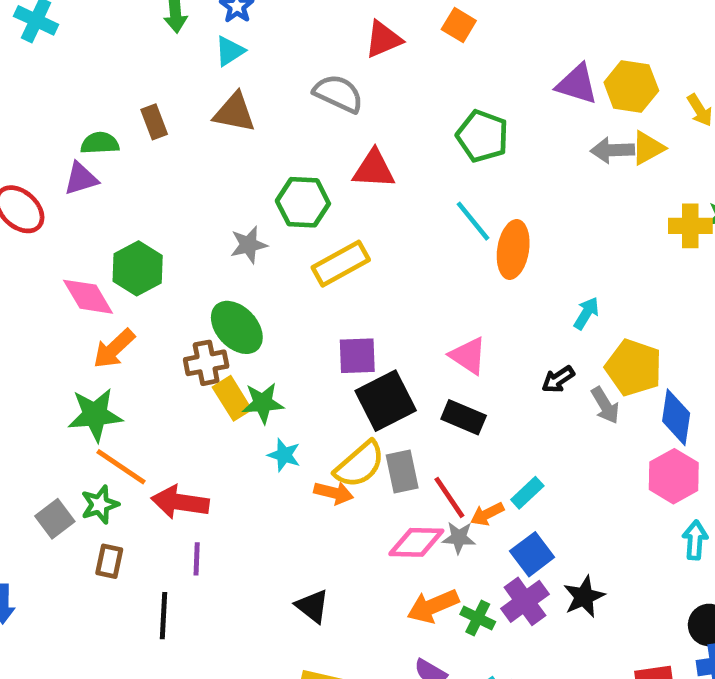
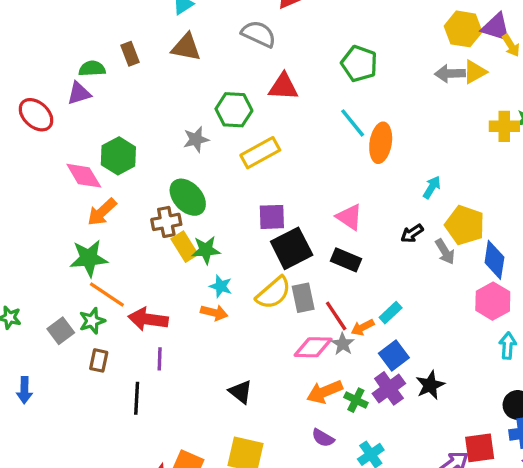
purple triangle: (577, 84) -> (496, 27), moved
orange arrow: (334, 493) -> (214, 313), moved
gray star: (459, 538) -> (343, 344), turned 30

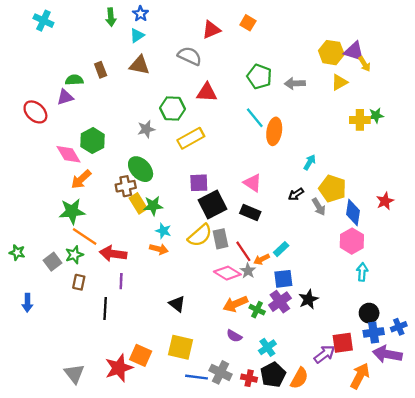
gray arrow: (450, 73) -> (295, 83), moved
pink diamond: (313, 347) -> (227, 273), turned 30
blue square: (394, 355) -> (283, 279), turned 30

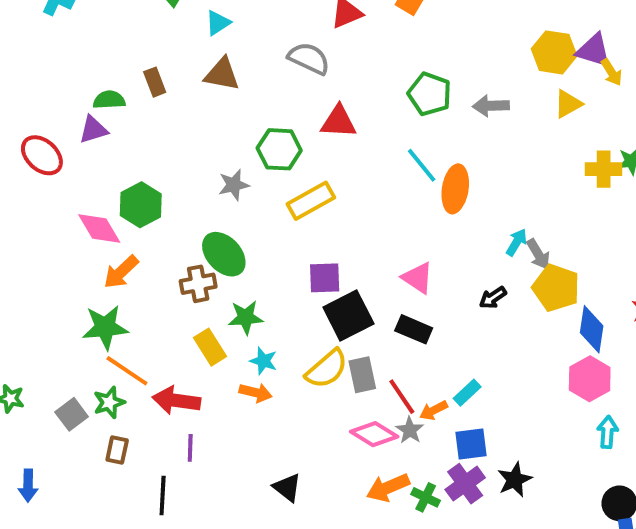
yellow rectangle: (138, 203) -> (210, 347), moved
gray arrow: (319, 207) -> (538, 254), moved

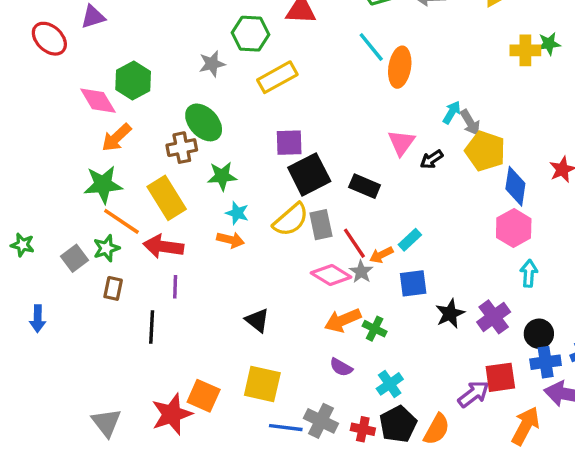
pink triangle: (418, 278) -> (401, 143), moved, turned 32
yellow rectangle: (210, 347) -> (167, 198), moved, size x1.4
purple cross: (465, 484) -> (494, 317), moved

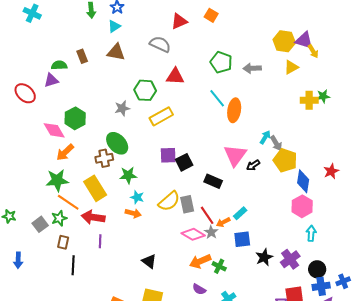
pink triangle: (401, 143) -> (235, 155), size x1.4
black square: (309, 174) -> (184, 162), moved, size x0.7
black line: (152, 327) -> (73, 265), moved

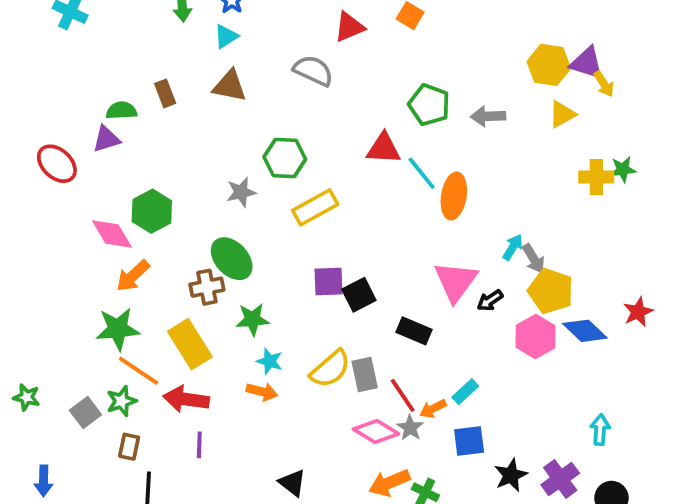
red triangle: (175, 76) -> (384, 149), moved
blue diamond: (303, 181) -> (585, 331), turned -55
pink hexagon: (302, 206) -> (536, 337), moved

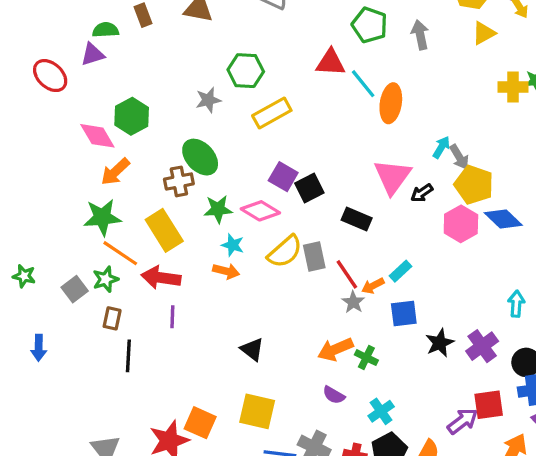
gray arrow: (488, 116) -> (420, 35), turned 80
purple square: (328, 281) -> (283, 177), turned 32
pink diamond: (376, 432) -> (260, 211), moved

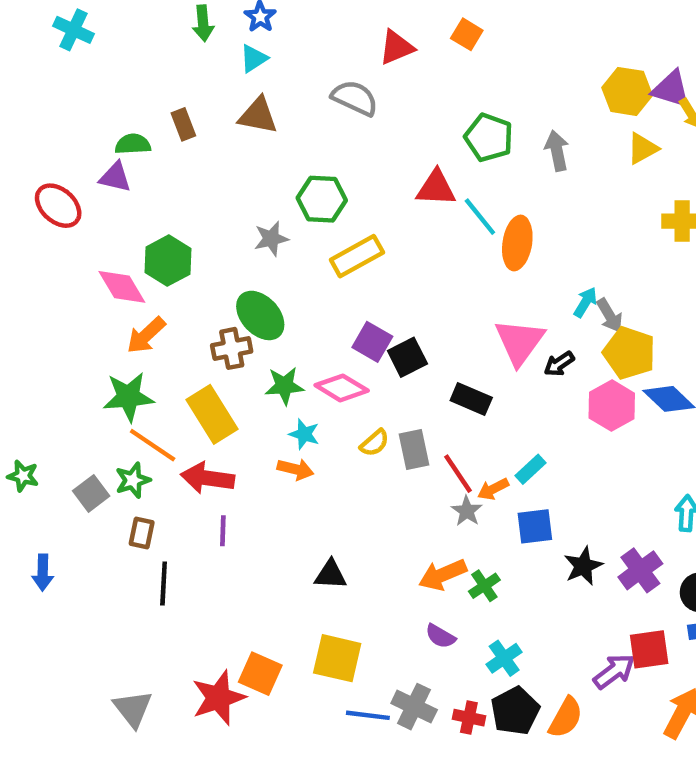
purple triangle: (93, 54) -> (115, 177), turned 30
yellow semicircle: (285, 252) -> (374, 443), size x0.6
black triangle: (252, 349) -> (331, 575), turned -35
green cross: (366, 358) -> (484, 586), turned 30

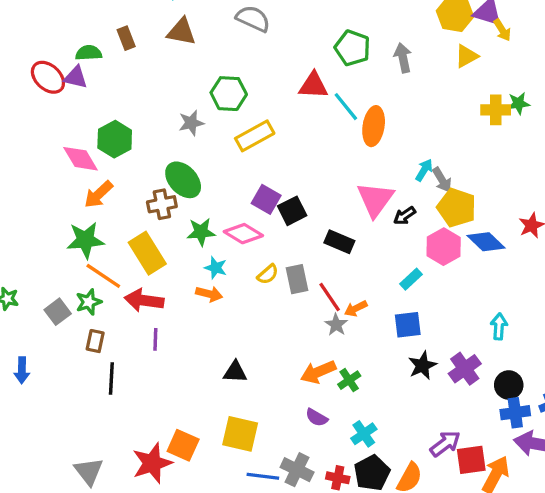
red ellipse: (58, 206) -> (48, 77), moved
cyan rectangle: (530, 469) -> (411, 279), moved
blue square: (535, 526) -> (408, 325), moved
red square: (649, 649) -> (471, 460), moved

